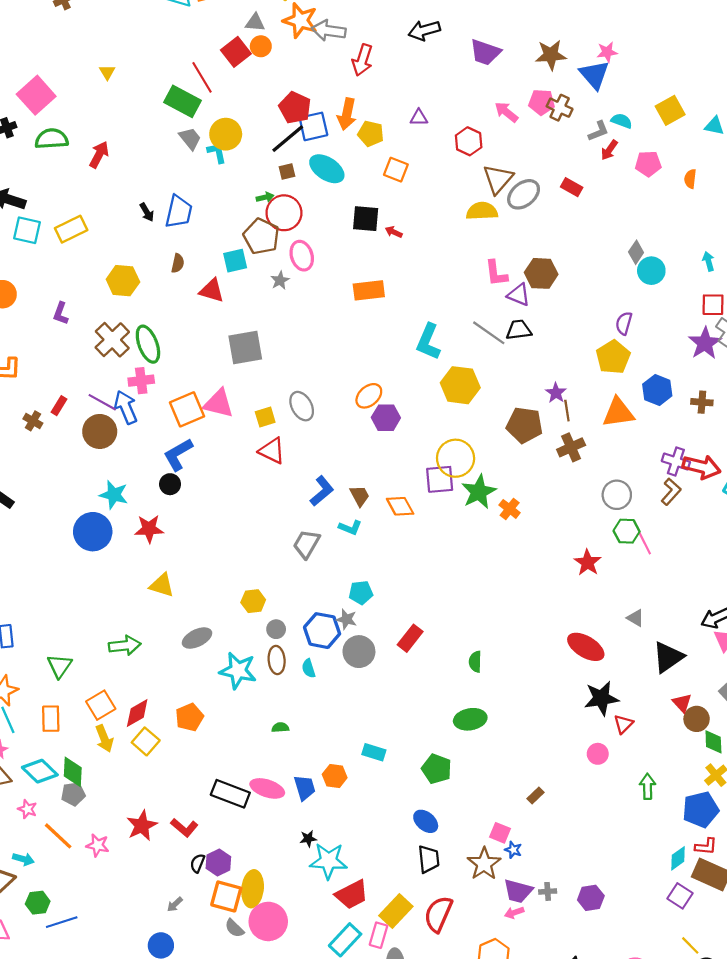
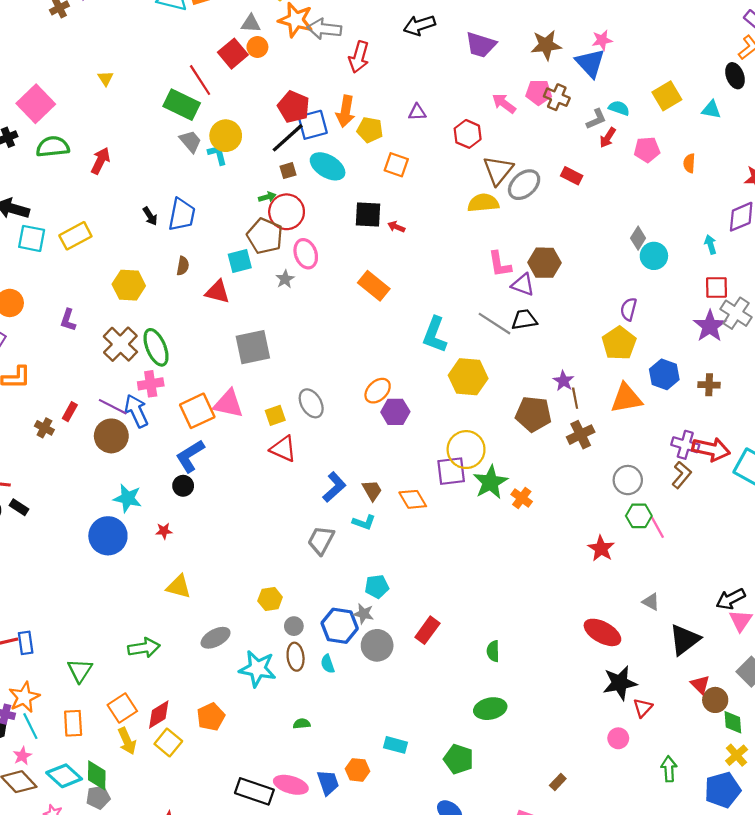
orange rectangle: (369, 290) -> (374, 286), turned 48
red star: (149, 529) -> (164, 531), size x0.6

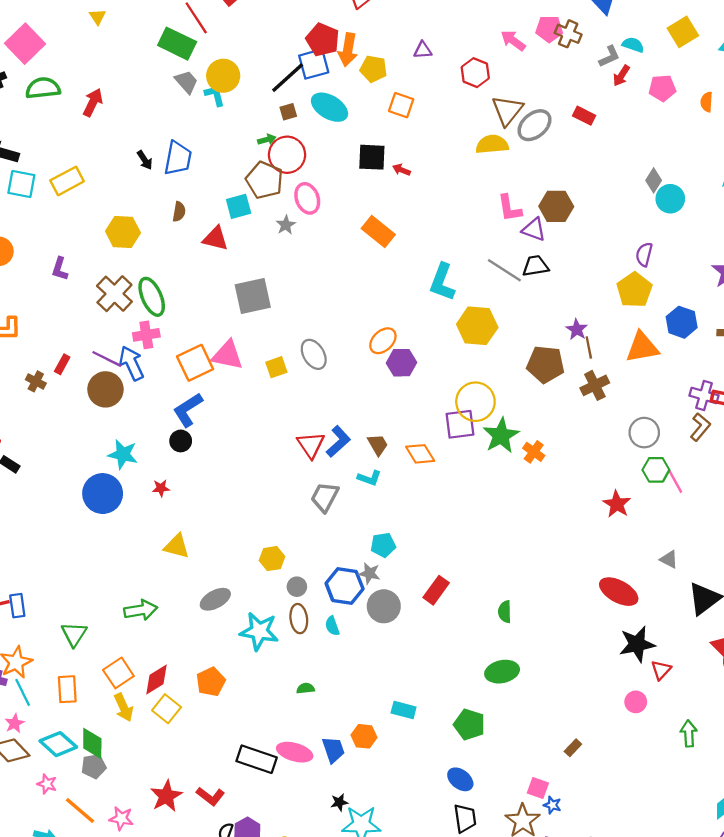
red pentagon: (294, 107) -> (323, 40), moved
red triangle: (283, 449) -> (311, 445), moved, turned 32

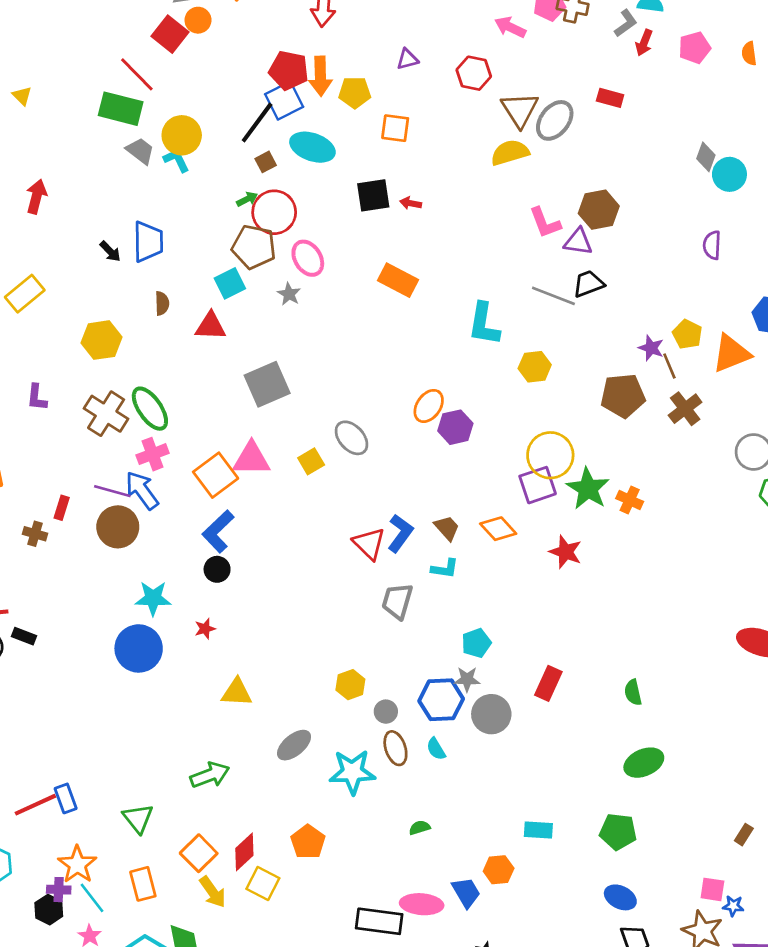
yellow pentagon: (634, 290) -> (687, 334), moved, size x0.7
yellow hexagon: (477, 326) -> (535, 367), size x0.7
red star: (617, 504) -> (566, 552), moved

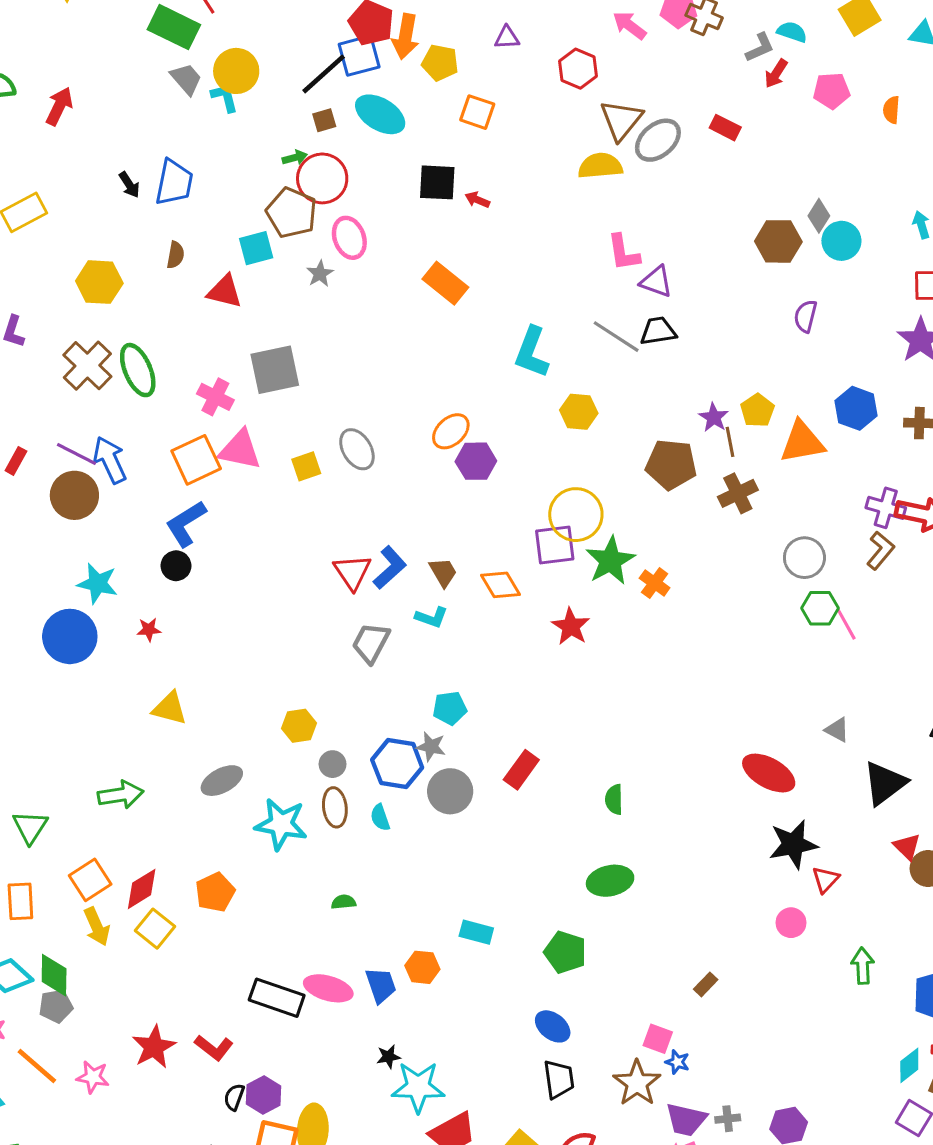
brown hexagon: (599, 210) -> (778, 241), moved
pink cross: (153, 454) -> (215, 397), moved, turned 36

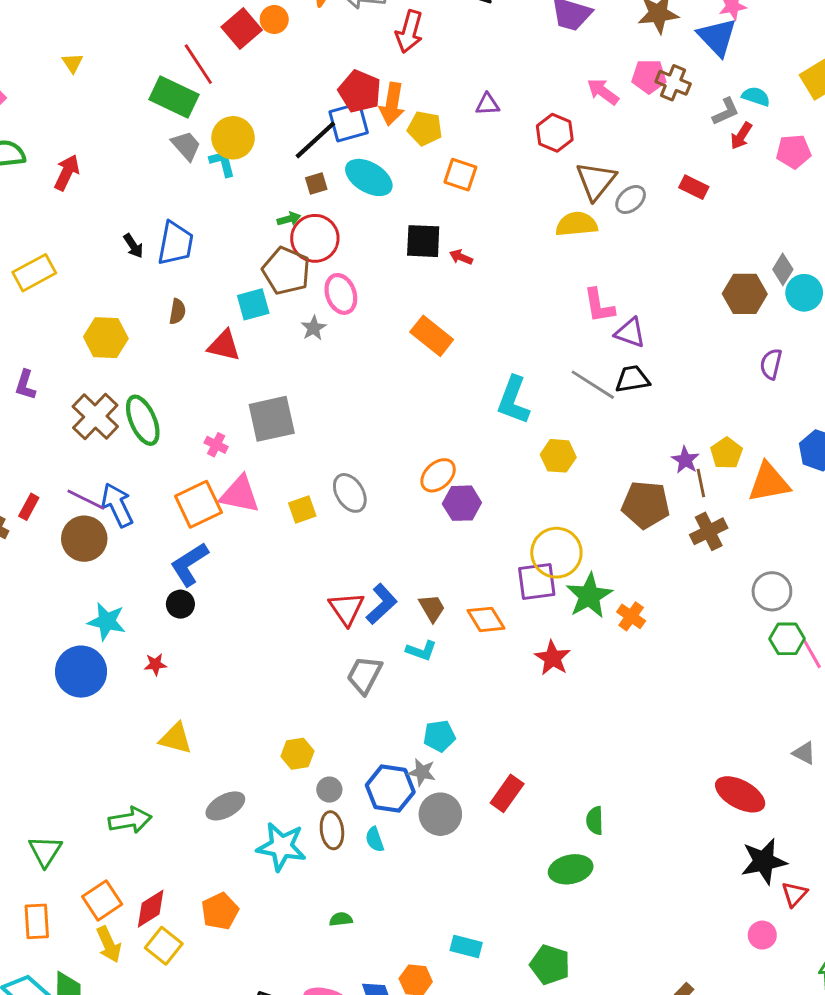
gray ellipse: (658, 140) -> (631, 200), size x0.7
pink cross: (215, 397) -> (216, 445), size x0.7
green ellipse: (610, 881) -> (571, 869), moved

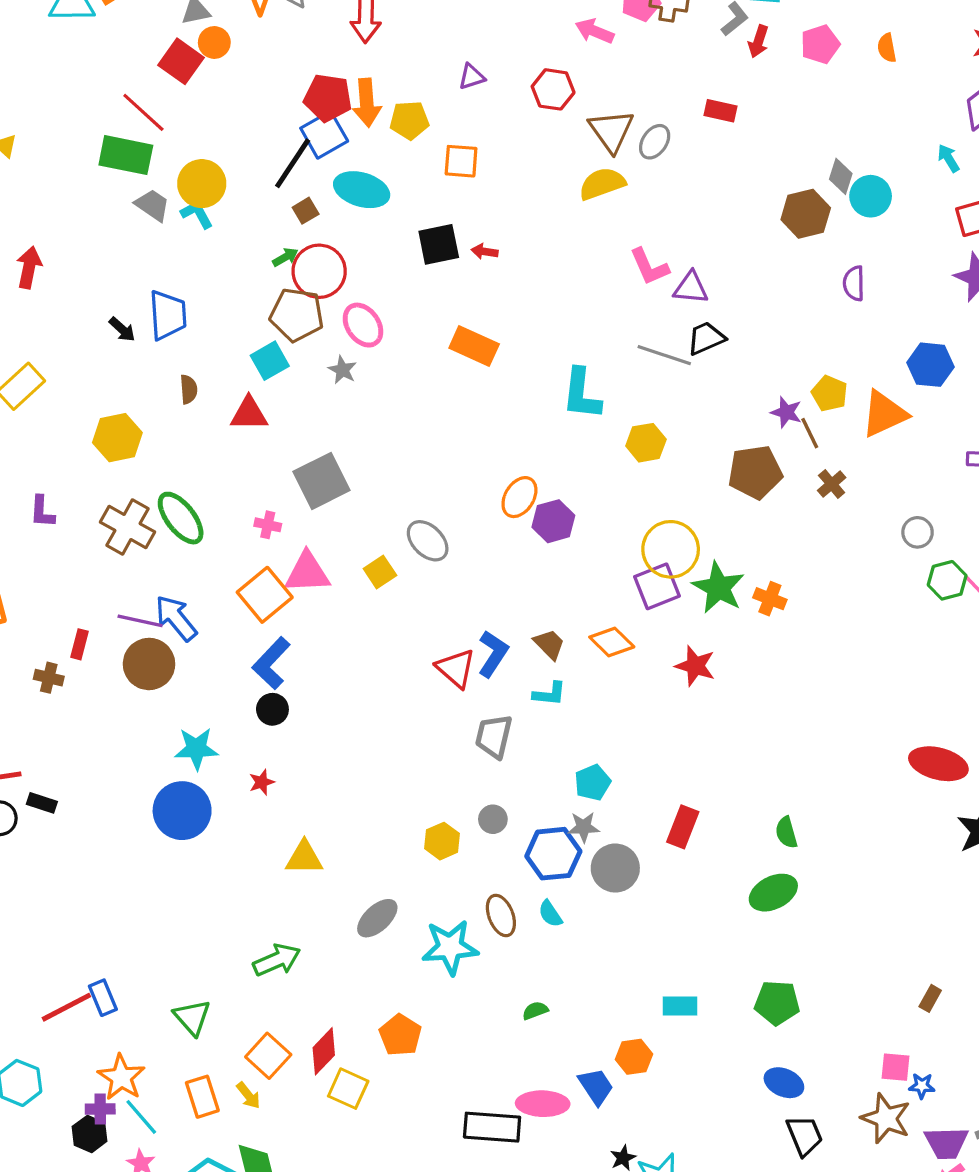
brown cross: (709, 531) -> (832, 484), size x0.7
gray circle: (772, 591) -> (918, 532), size x0.7
gray circle: (329, 790) -> (493, 819), moved
yellow arrow: (109, 944) -> (248, 1096), moved, size x0.7

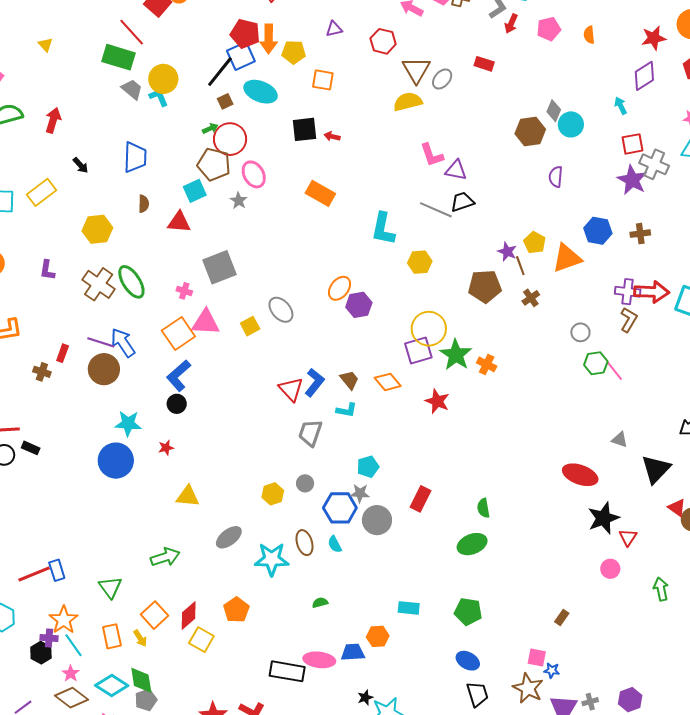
black arrow: (122, 329) -> (81, 165), moved
blue trapezoid: (596, 1086) -> (353, 652), turned -65

